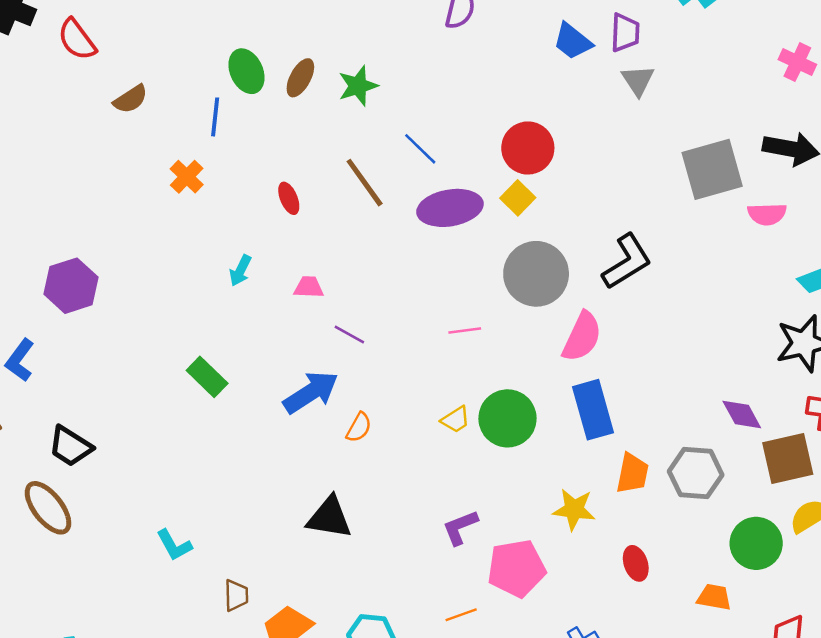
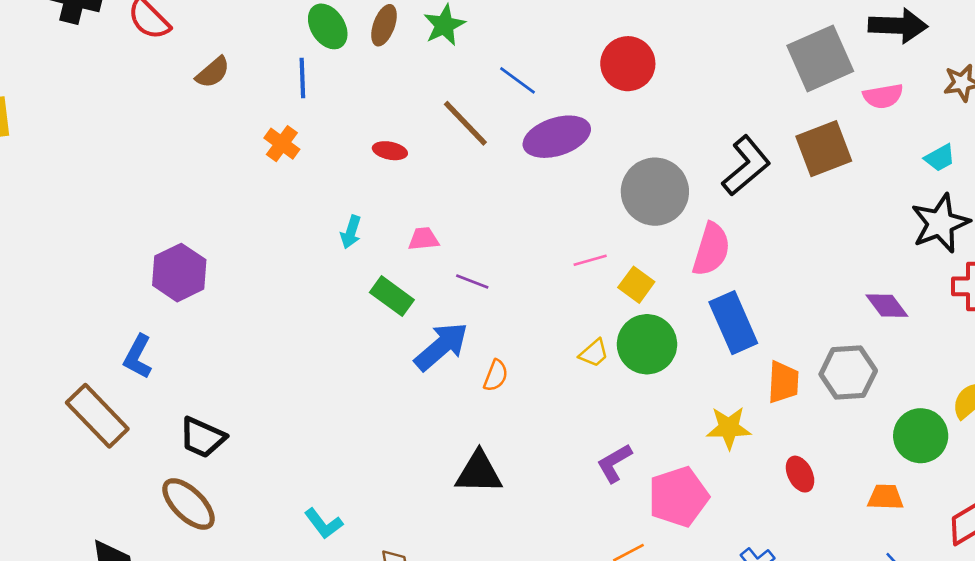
red ellipse: (289, 198) -> (390, 151), turned -48
yellow square: (518, 198) -> (636, 285), moved
green rectangle: (207, 377) -> (392, 296), moved
brown square: (788, 458) -> (824, 149), moved

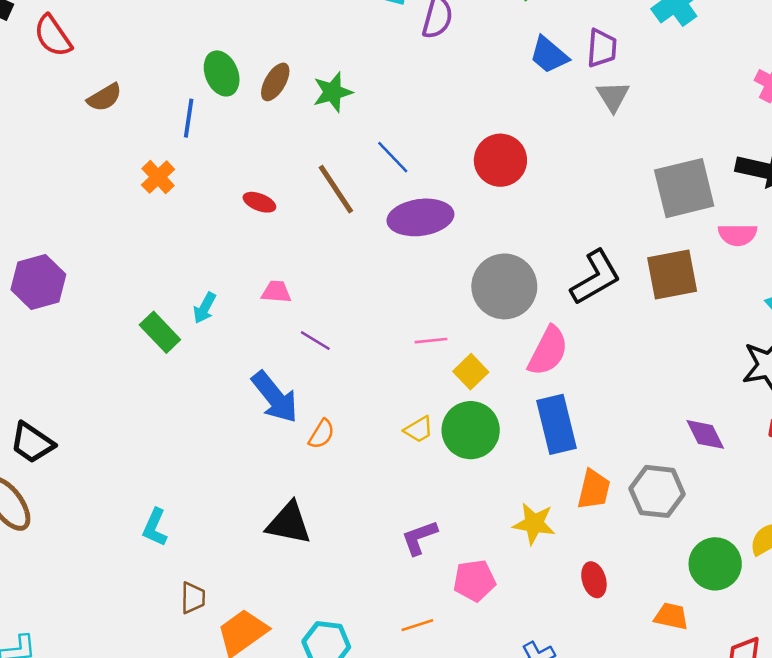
cyan arrow: (351, 232) -> (205, 308), moved
green rectangle: (392, 296) -> (160, 332), moved
blue arrow: (441, 346) -> (275, 397), turned 82
pink pentagon: (678, 497) -> (474, 581), size x0.7
cyan L-shape: (324, 524) -> (155, 527), moved, turned 51

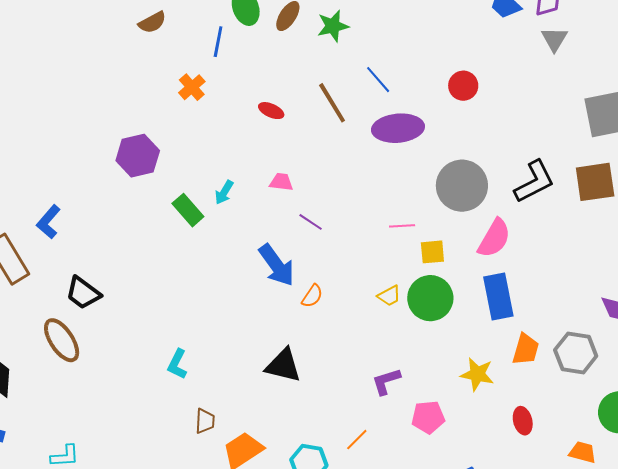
red circle: (500, 160) -> (463, 86), size x0.7
purple hexagon: (38, 282) -> (138, 156), moved
yellow square: (471, 372) -> (432, 252), turned 36
orange line: (417, 625) -> (357, 440), moved, turned -30

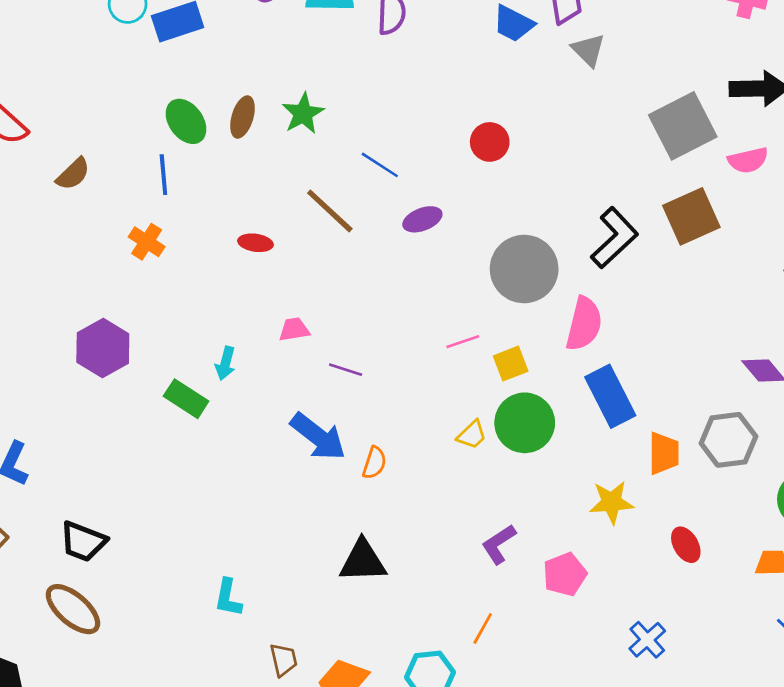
purple ellipse: (398, 128) -> (422, 219), size x0.6

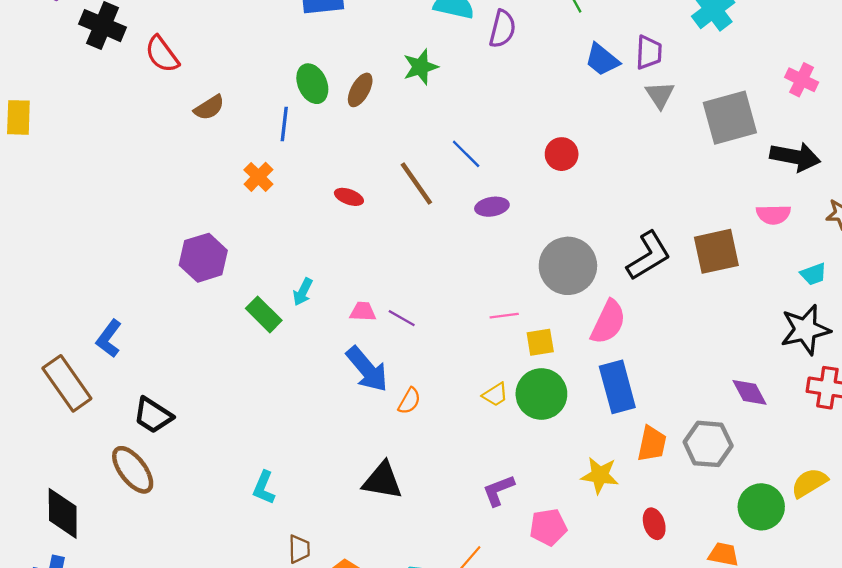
green star: (303, 113) -> (421, 67), moved
gray square: (683, 126) -> (730, 118), moved
pink trapezoid: (294, 329) -> (363, 312), moved

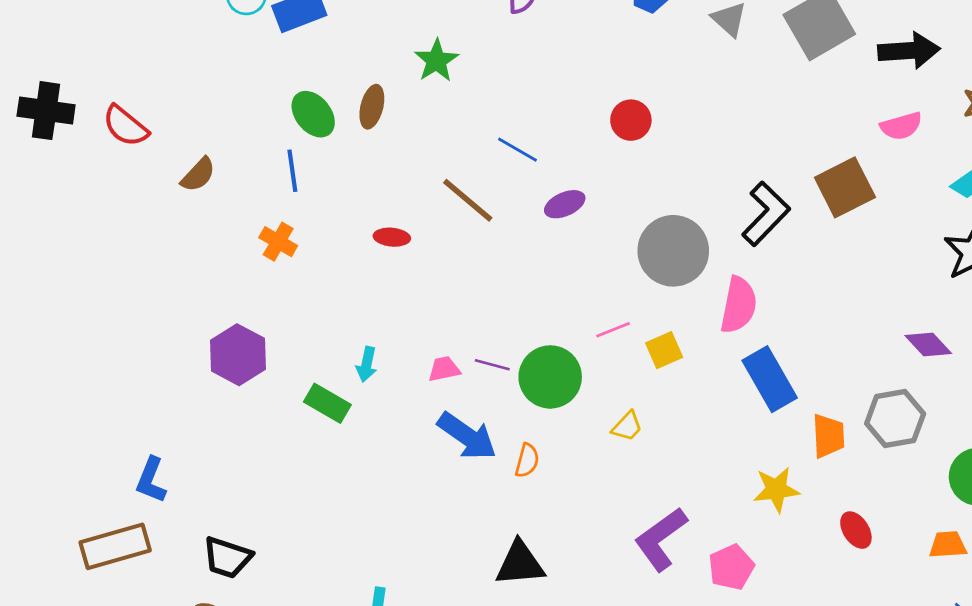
brown rectangle: (67, 383) -> (115, 546), turned -56
green circle: (541, 394) -> (550, 377), moved
purple L-shape: (498, 490) -> (661, 539), size x1.5

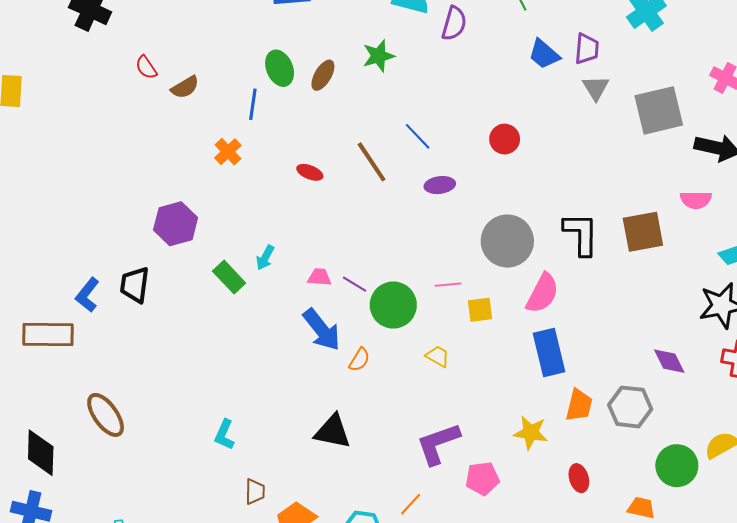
red semicircle: (125, 126) -> (146, 67), moved, size x0.7
black L-shape: (766, 214) -> (581, 234), turned -60
yellow trapezoid: (627, 426) -> (438, 356), turned -120
black trapezoid: (227, 557) -> (135, 285), moved, turned 63

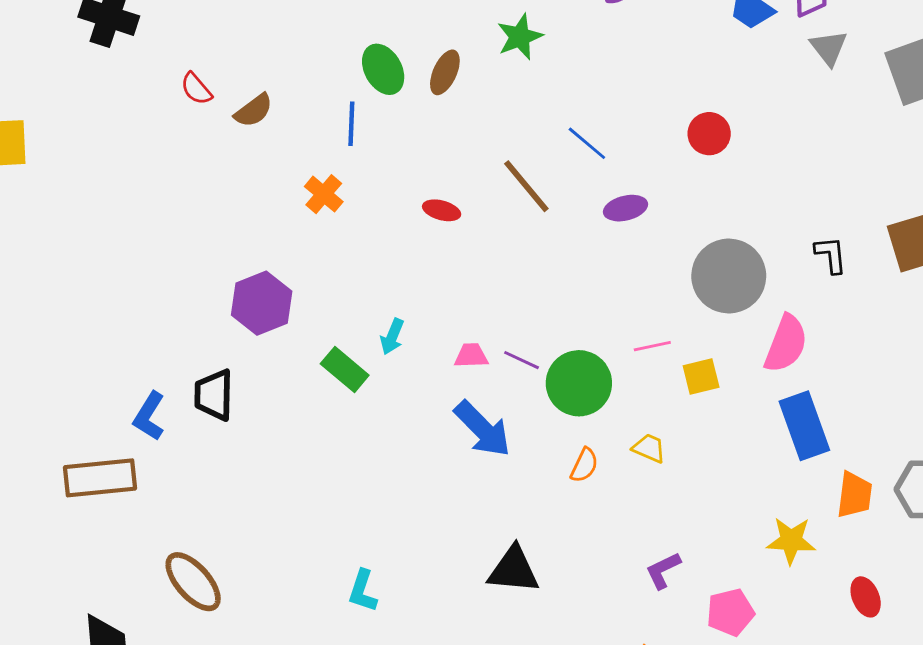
black L-shape: (581, 234) -> (831, 255), size x0.6
orange semicircle: (359, 360) -> (584, 465), moved
purple L-shape: (438, 444) -> (663, 570), size x0.6

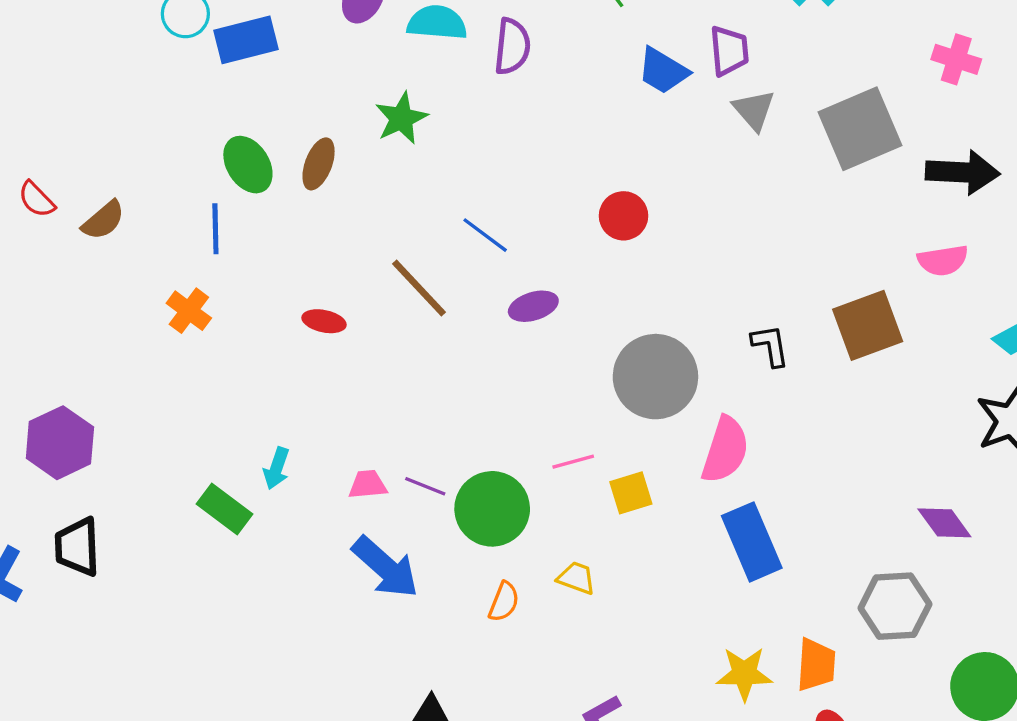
purple hexagon: (262, 303) -> (60, 443), moved
orange trapezoid: (854, 495) -> (816, 665), moved

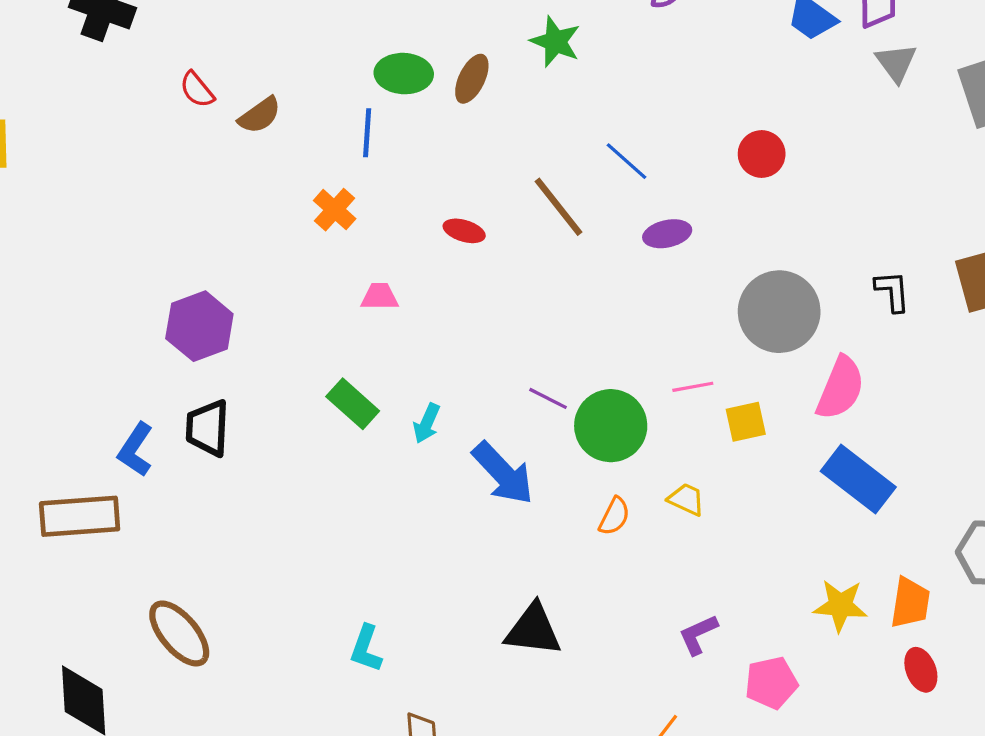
green star: (401, 118) -> (555, 42), turned -30
green ellipse: (248, 165) -> (404, 74), turned -60
cyan arrow: (276, 468) -> (427, 423), moved
pink trapezoid: (368, 485) -> (380, 297), moved
blue rectangle: (752, 542) -> (858, 479), turned -34

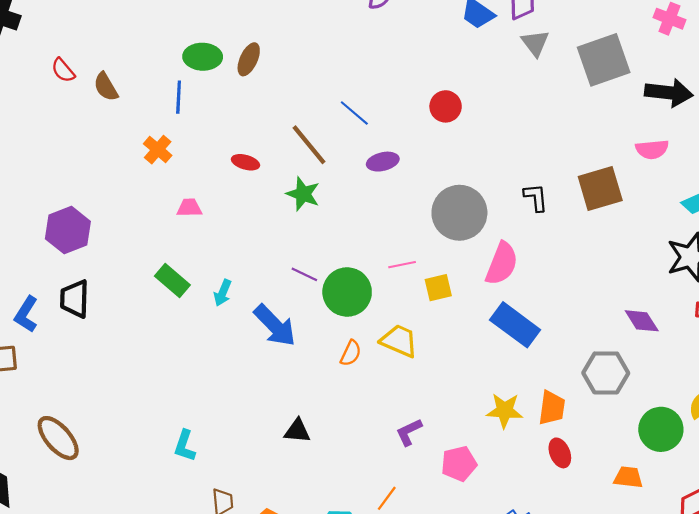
green star: (555, 42) -> (303, 194), moved
brown semicircle: (260, 115) -> (106, 87), turned 96
yellow trapezoid: (686, 499) -> (399, 341), size x1.5
black triangle: (533, 630) -> (297, 431), size x0.7

